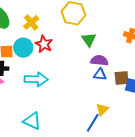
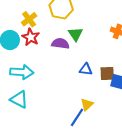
yellow cross: (31, 22) -> (29, 19), moved
purple semicircle: (99, 61) -> (60, 44), moved
cyan triangle: (32, 121) -> (19, 99), moved

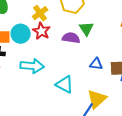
cyan triangle: (19, 99) -> (65, 84), moved
yellow triangle: (87, 104) -> (97, 99), size x1.5

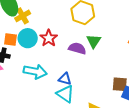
yellow cross: (40, 13) -> (23, 16), moved
blue triangle: (96, 64) -> (65, 79), moved

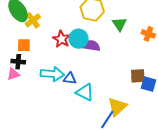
cyan circle: (28, 38) -> (79, 39), moved
green triangle: (94, 41) -> (119, 24), moved
blue triangle: (65, 79) -> (70, 78), moved

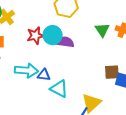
green triangle: (119, 24) -> (102, 30), moved
red star: (62, 39) -> (36, 36), turned 30

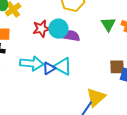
blue triangle: (44, 75) -> (49, 68), turned -40
cyan triangle: (59, 89) -> (63, 66), moved

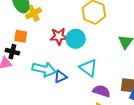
purple semicircle: (71, 36) -> (101, 91), moved
cyan triangle: (63, 66) -> (88, 68), moved

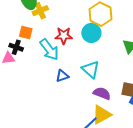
cyan circle: (76, 39) -> (91, 33), moved
cyan arrow: (44, 69) -> (49, 50), moved, turned 35

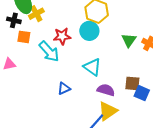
black cross: (16, 47) -> (14, 20), moved
blue triangle: (62, 76) -> (64, 88), moved

